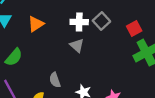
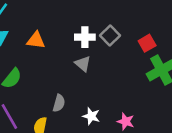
orange triangle: (36, 24) -> (36, 40), turned 42
gray semicircle: (55, 80) -> (59, 103), turned -144

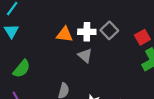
orange triangle: (36, 40) -> (65, 34), moved

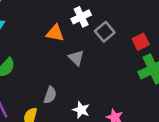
white cross: (87, 32) -> (81, 17), moved, turned -30

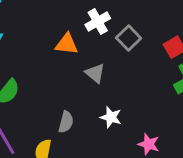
white star: (81, 110) -> (111, 117), moved

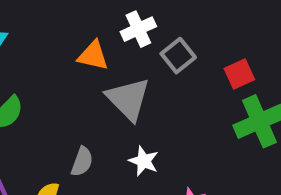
gray triangle: (95, 73) -> (128, 99), size x1.6

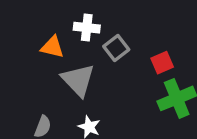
white cross: (138, 29) -> (87, 28), turned 30

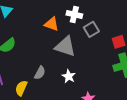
gray triangle: (78, 80) -> (65, 46), turned -35

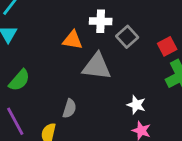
white star: (69, 76) -> (136, 105), moved

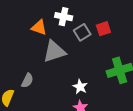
red square: (167, 46) -> (103, 29), moved
gray triangle: (97, 67) -> (54, 51), turned -35

